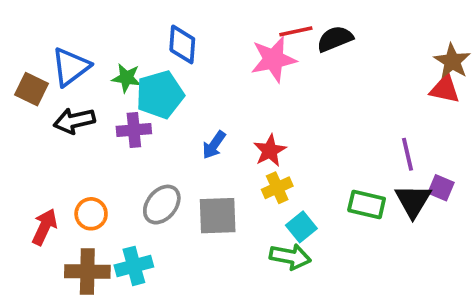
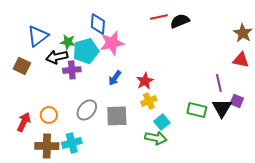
pink star: (273, 59) -> (112, 43), moved
brown square: (31, 89) -> (22, 66), moved
red triangle: (445, 89) -> (241, 60), moved
black arrow: (74, 121) -> (57, 57), moved

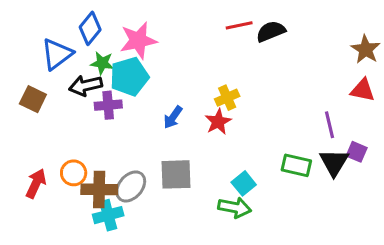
blue diamond: (98, 24) -> (90, 28), moved, turned 35
pink star: (112, 43) -> (138, 40), moved
yellow cross: (149, 101) -> (227, 98), moved
gray ellipse: (87, 110) -> (131, 186), moved
brown cross: (47, 146) -> (99, 189), moved

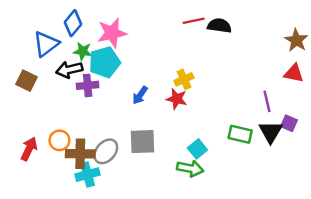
black semicircle: (271, 31) -> (219, 26), turned 30
red star: (218, 122) -> (177, 99), turned -30

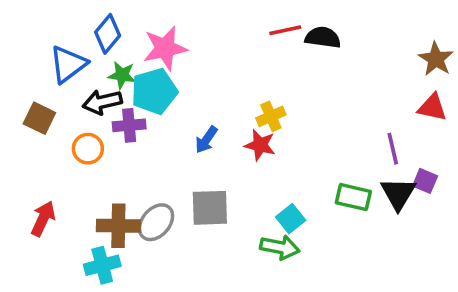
orange circle: (59, 140) -> (88, 149), moved
cyan cross: (88, 175) -> (102, 265), moved

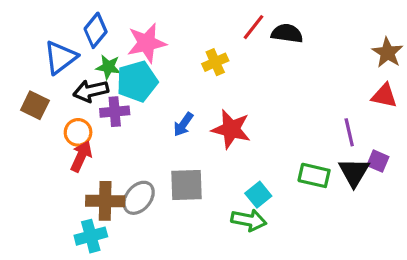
red line: (285, 30) -> (253, 27), turned -40
yellow cross: (271, 116) -> (215, 62), moved
red star: (260, 145) -> (231, 129), size x1.4
red arrow: (43, 219) -> (81, 156), moved

